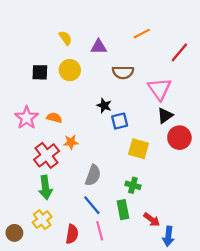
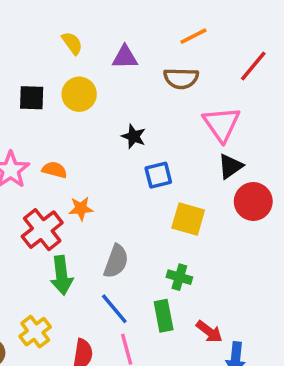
brown semicircle: (123, 72) -> (181, 78), moved
black star: (104, 106) -> (134, 136), moved
green arrow: (45, 187) -> (62, 275), moved

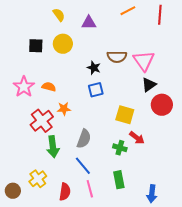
red line: (253, 66) -> (160, 15), moved, turned -36
brown semicircle: (181, 78) -> (117, 57), moved
blue square: (158, 175) -> (96, 90), moved
green rectangle: (164, 316) -> (119, 180), moved
red arrow: (209, 332) -> (137, 138), moved

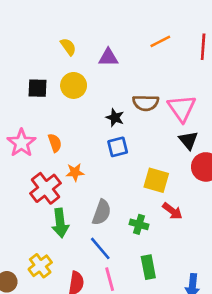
black triangle: (149, 85) -> (188, 140), turned -35
orange semicircle: (49, 87) -> (55, 143), turned 56
green cross: (120, 148) -> (139, 224), moved

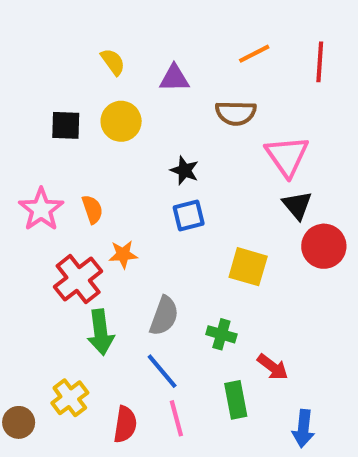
brown semicircle: (146, 103) -> (236, 113), moved
red arrow: (172, 211) -> (273, 367), moved

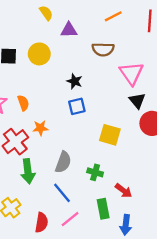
yellow semicircle: (113, 62) -> (46, 13), moved
pink line: (176, 418) -> (70, 219), turned 66
blue arrow: (303, 429) -> (126, 225), moved

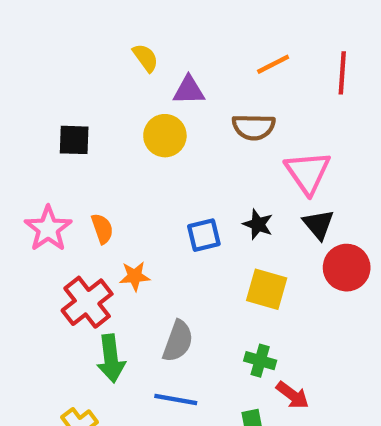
yellow circle: (39, 54) -> (165, 136), moved
black star: (75, 81) -> (258, 224), moved
green cross: (95, 172) -> (260, 361), moved
blue line: (62, 193) -> (176, 400), turned -40

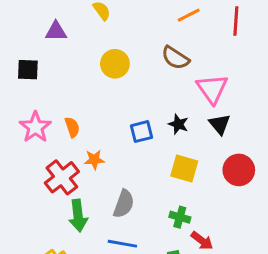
purple triangle: (189, 90) -> (56, 31), moved
brown semicircle: (254, 127) -> (175, 58), turned 32
black square: (74, 140) -> (28, 70), moved
red circle: (347, 268) -> (239, 170), moved

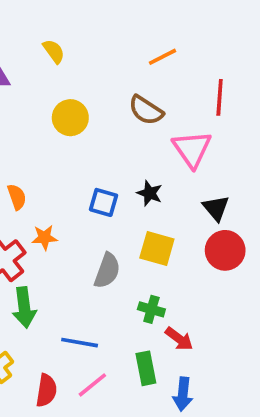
red line: (236, 21) -> (220, 97), moved
black triangle: (220, 124) -> (216, 208), moved
blue square: (141, 132) -> (103, 202), turned 30
gray semicircle: (124, 204) -> (107, 271), moved

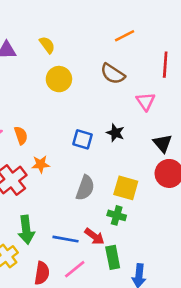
yellow semicircle: (54, 51) -> (47, 45), moved
pink triangle: (192, 149) -> (146, 101), size x0.7
yellow square: (157, 249) -> (126, 188), moved
green arrow: (24, 307) -> (26, 230), moved
red arrow: (179, 339) -> (94, 236), moved

